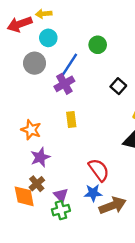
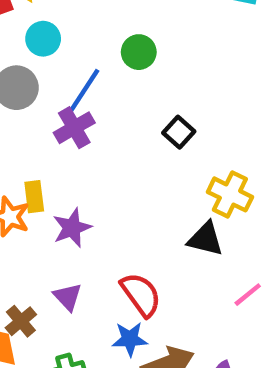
yellow rectangle: (71, 119) -> (34, 197), moved
purple star: (40, 157) -> (72, 228), moved
purple triangle: (61, 195) -> (68, 297), moved

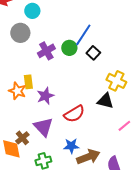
green circle: (139, 52) -> (69, 48), moved
blue line: (83, 92) -> (83, 35), moved
red semicircle: (141, 295) -> (74, 114), moved, turned 95
purple triangle: (68, 297) -> (43, 127), size x1.5

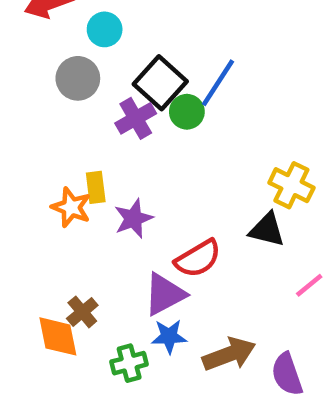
black square: (93, 53) -> (160, 83), moved, size x1.6
purple triangle: (43, 127) -> (165, 294), moved, turned 45
blue star: (71, 146) -> (169, 336), moved

